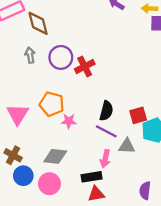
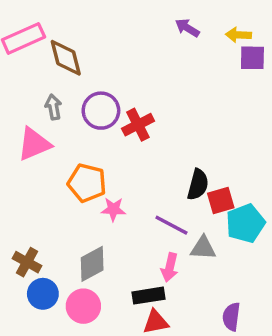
black semicircle: (106, 111) -> (198, 185), moved
pink triangle: (18, 114) -> (34, 144), moved, turned 35
gray diamond: (55, 156) -> (92, 264), turned -35

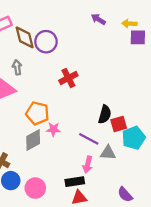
purple circle: (101, 111) -> (46, 42), moved
gray diamond: (92, 264) -> (33, 140), moved
purple semicircle: (231, 317) -> (125, 194), turned -49

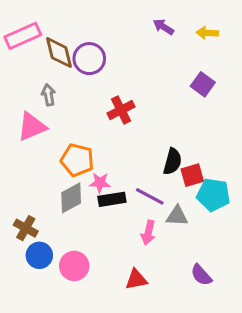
purple square: (138, 37) -> (203, 84), moved, turned 35
cyan pentagon: (134, 138) -> (213, 195), turned 30
black rectangle: (75, 182) -> (112, 199), moved

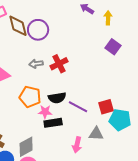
yellow arrow: (207, 33) -> (108, 18), moved, turned 88
gray arrow: (48, 95) -> (36, 64), moved, turned -88
black semicircle: (173, 162) -> (57, 98), moved, turned 66
purple line: (150, 196) -> (78, 107), moved
gray diamond: (71, 198) -> (26, 147), moved

